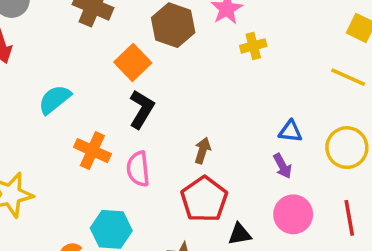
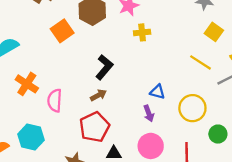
black L-shape: (142, 109) -> (104, 67), moved
brown arrow: (203, 151) -> (98, 95), turned 35

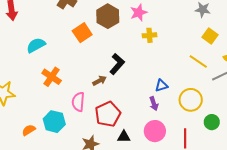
blue triangle: (157, 92) -> (161, 86), turned -32
brown arrow: (98, 95) -> (100, 81), moved
pink semicircle: (55, 101) -> (78, 102), moved

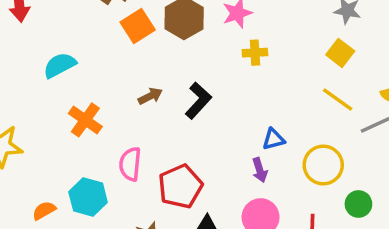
orange square: (82, 33) -> (138, 26), moved
yellow square: (210, 36) -> (340, 53), moved
brown arrow: (100, 81) -> (150, 96), moved

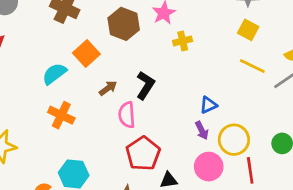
orange square: (138, 26) -> (86, 53), moved
cyan semicircle: (60, 65) -> (54, 74), moved
pink semicircle: (130, 164) -> (127, 115), moved
yellow circle: (323, 165) -> (234, 140), moved

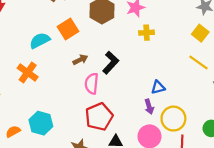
orange cross: (61, 115) -> (28, 73), moved

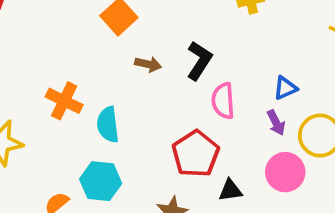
cyan semicircle: (40, 41) -> (108, 125), moved, turned -60
brown arrow: (80, 60) -> (148, 64), turned 48
pink semicircle: (92, 84) -> (223, 101), moved

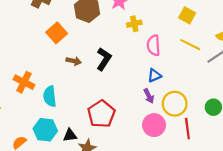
pink semicircle: (223, 101) -> (154, 45), moved
black triangle: (230, 190) -> (70, 135), moved

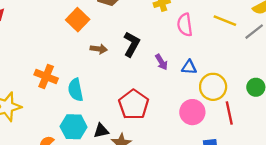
blue triangle: (154, 76) -> (189, 67), moved, turned 32
purple arrow: (149, 96) -> (161, 62), moved

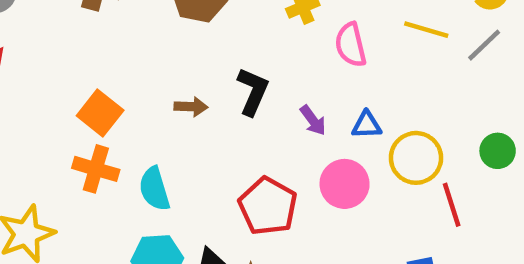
orange square: (78, 20) -> (100, 113), moved
pink circle: (192, 112) -> (345, 184), moved

